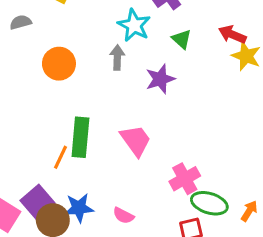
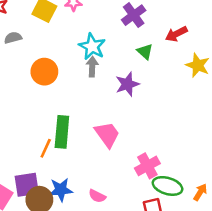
cyan star: (134, 25) -> (92, 46), moved
red arrow: (232, 34) -> (176, 34), moved, turned -50
purple square: (37, 202) -> (27, 185), turned 32

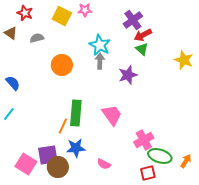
red arrow: (176, 34) -> (143, 35), moved
blue star: (61, 190) -> (76, 148), moved

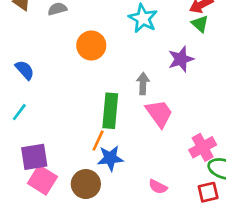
gray arrow: (100, 61) -> (143, 84), moved
orange line: (63, 126) -> (98, 141), moved
purple square: (48, 155) -> (34, 157), moved
pink semicircle: (104, 164) -> (158, 187), moved

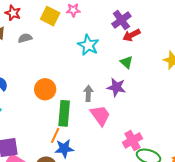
green triangle: (200, 24) -> (126, 62), moved
orange circle: (91, 46) -> (45, 89), moved
purple star: (181, 59) -> (116, 87), moved, turned 30

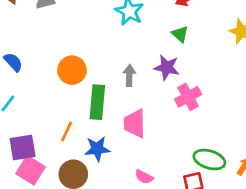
pink trapezoid: (100, 115) -> (135, 123), moved, turned -145
orange line: (55, 135) -> (67, 132), moved
pink cross: (132, 140) -> (188, 97), moved

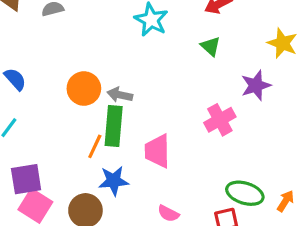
purple star: (167, 67) -> (256, 85), moved, turned -30
gray arrow: (129, 75) -> (120, 95), moved, turned -80
orange line: (67, 132) -> (95, 146), moved

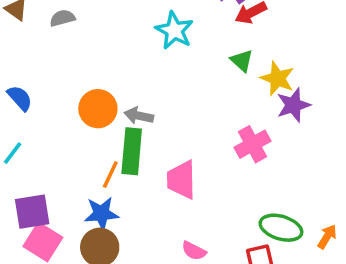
yellow star: (282, 43) -> (277, 78), moved
blue star: (114, 181) -> (101, 213), moved

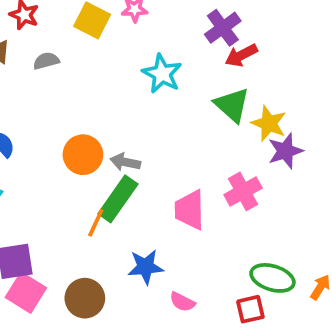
green triangle: (242, 61) -> (232, 105), size x1.5
green rectangle: (132, 151) -> (118, 199), turned 30
pink trapezoid: (181, 180) -> (190, 210), moved
blue star: (101, 213) -> (146, 267), moved

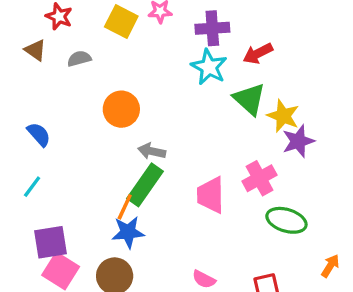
purple cross: (223, 28) -> (212, 28), moved, turned 32
cyan star: (162, 74) -> (209, 67), moved
orange circle: (83, 155) -> (121, 109), moved
blue star: (146, 267) -> (128, 232), moved
green ellipse: (272, 278) -> (286, 220), moved

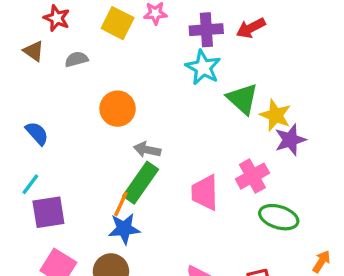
red arrow: (258, 54) -> (251, 28), moved
purple square: (51, 242) -> (48, 212), moved

